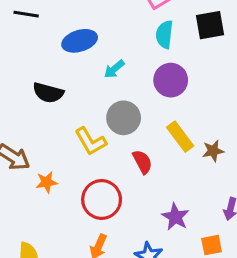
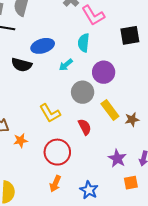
cyan semicircle: (164, 35) -> (84, 43), moved
black semicircle: (48, 93) -> (22, 65), moved
gray circle: (124, 118) -> (83, 92), moved
purple star: (175, 217) -> (117, 158), moved

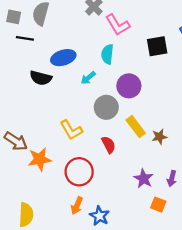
orange star: (21, 141) -> (40, 159), size x1.5
orange square: (131, 183) -> (158, 205), turned 32
blue star: (89, 190) -> (99, 216), moved

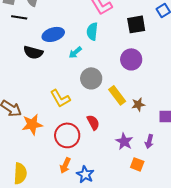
purple circle: (129, 86) -> (131, 59), moved
red semicircle: (109, 145) -> (93, 122), moved

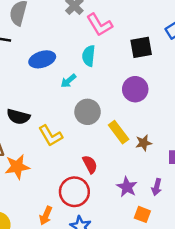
black semicircle: (33, 52) -> (18, 117), moved
red circle: (67, 135) -> (74, 192), moved
orange arrow: (65, 165) -> (46, 216), moved

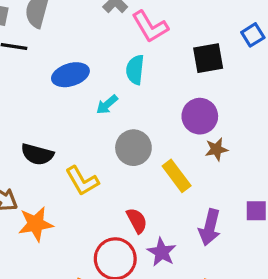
brown star: (144, 143) -> (216, 149), moved
purple star: (127, 187) -> (162, 252), moved
purple arrow: (157, 187) -> (210, 227), moved, size x1.5

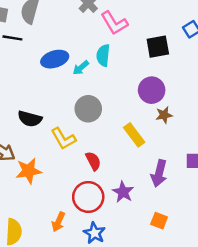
cyan arrow: (107, 105) -> (81, 68), moved
gray circle: (133, 148) -> (88, 109), moved
red semicircle: (137, 221) -> (93, 161), moved

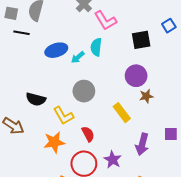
orange star: (29, 171) -> (54, 142), moved

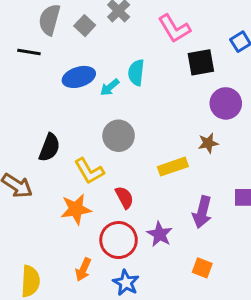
gray square: (11, 13) -> (85, 26), moved, turned 32
pink L-shape: (105, 20) -> (174, 28), moved
purple circle: (136, 76) -> (226, 103), moved
black semicircle: (36, 99) -> (49, 147), turned -84
yellow rectangle: (122, 113) -> (173, 167), turned -72

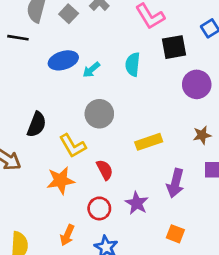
cyan semicircle: (136, 73) -> (133, 64), moved
brown star: (208, 143) -> (202, 135), moved
red circle: (119, 240) -> (99, 208), size x0.7

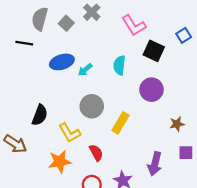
black square: (174, 47) -> (154, 51), turned 35
purple circle: (197, 84) -> (151, 90), moved
yellow rectangle: (149, 142) -> (121, 123), moved, turned -40

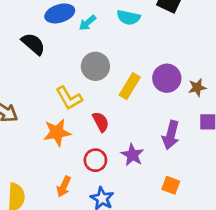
cyan semicircle: (119, 65) -> (128, 17), turned -84
purple circle: (151, 90) -> (167, 78), moved
black semicircle: (40, 115) -> (33, 44), moved, turned -70

